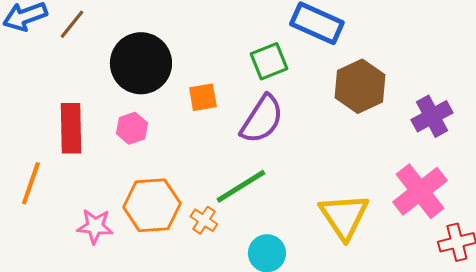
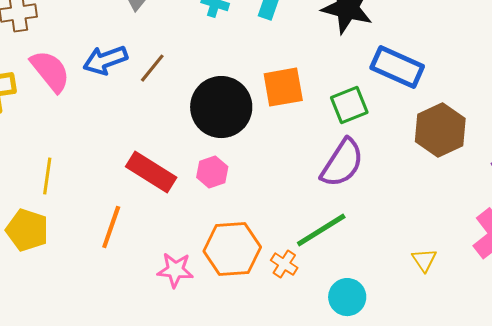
orange square: (203, 97) -> (283, 87), moved, size x1.4
red rectangle: (71, 128) -> (151, 172), turned -57
yellow triangle: (344, 216) -> (424, 260), size x0.5

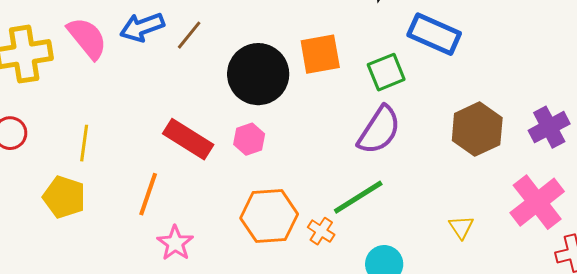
brown hexagon: (440, 130) -> (477, 129), moved
pink star: (175, 270) -> (175, 243), moved, turned 30

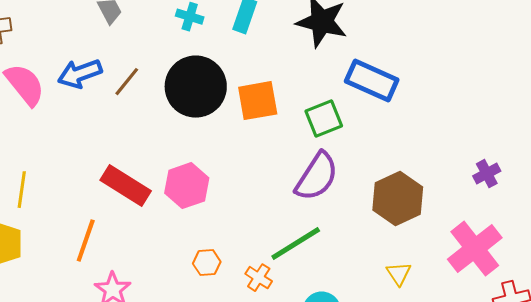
black circle: (258, 74) -> (196, 87), moved
purple cross: (549, 127) -> (487, 174), size x0.7
brown hexagon: (477, 129) -> (398, 199), moved
pink hexagon: (249, 139) -> (187, 186), size x1.4
orange hexagon: (269, 216) -> (207, 263), size x0.5

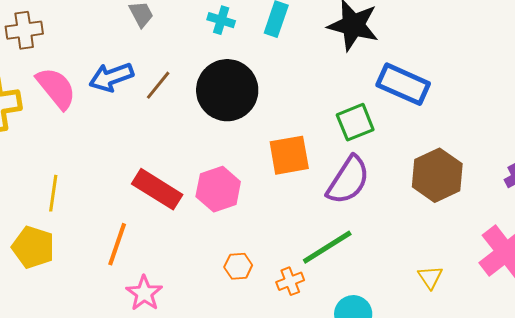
orange square: (258, 101) -> (289, 155), moved
brown hexagon: (398, 199) -> (437, 175), moved
orange cross: (259, 278) -> (290, 281), turned 36

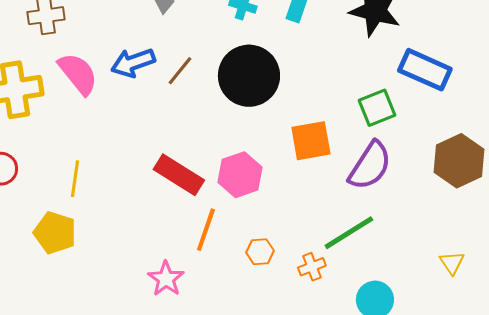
orange line: (117, 244) -> (206, 230), moved

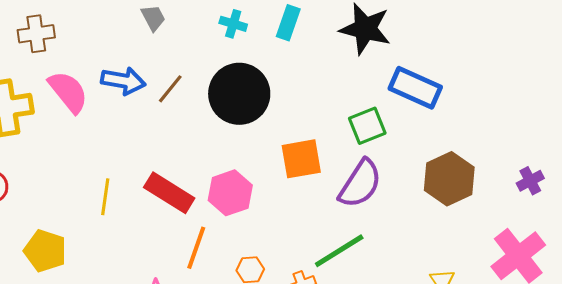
blue arrow: (133, 63) -> (123, 81), turned -150
yellow line: (75, 179) -> (105, 197), moved

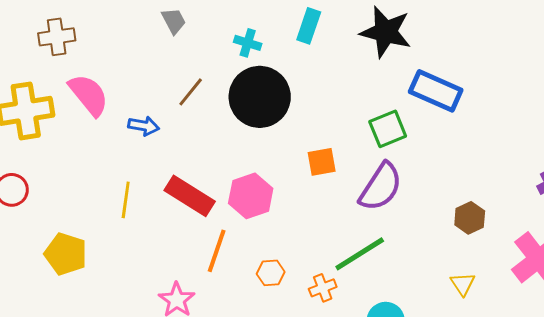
cyan cross: (233, 24) -> (248, 43), moved
blue arrow: (123, 81) -> (144, 126), moved, size x0.7
orange square: (301, 159) -> (322, 162), size x0.7
brown hexagon: (449, 179) -> (470, 218), moved, size x0.6

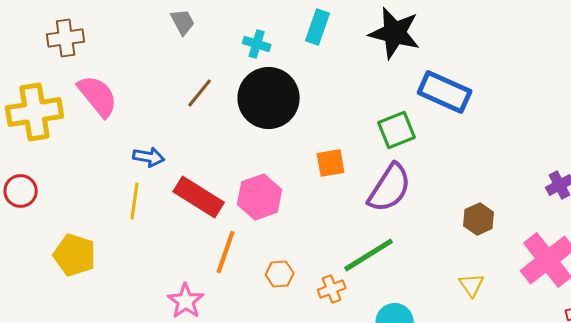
blue arrow: (144, 126) -> (149, 157), moved

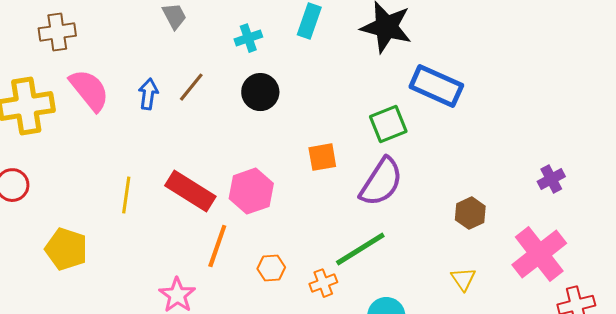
cyan cross: (257, 44) -> (248, 38), turned -36
black circle: (269, 98) -> (260, 92), size x0.6
blue arrow: (149, 157) -> (148, 94), moved, turned -92

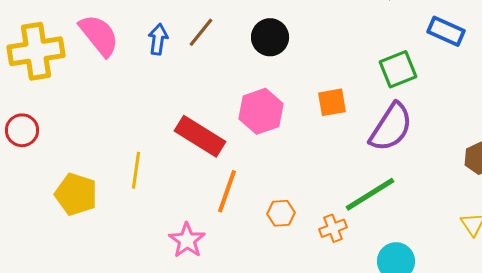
blue rectangle: (436, 86) -> (446, 31), size x0.7
pink hexagon: (251, 191) -> (261, 111), moved
yellow line: (126, 195) -> (136, 170), moved

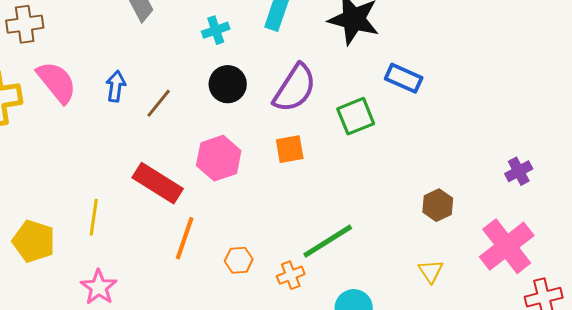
brown line: (201, 32) -> (159, 103), moved
purple semicircle: (391, 127) -> (295, 88), moved
pink star: (187, 240) -> (99, 287), moved

